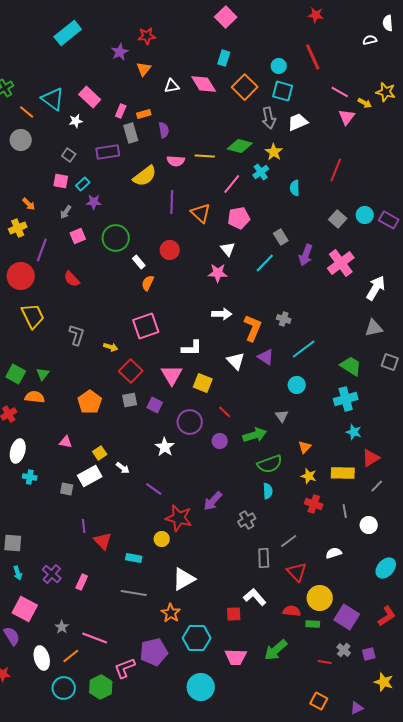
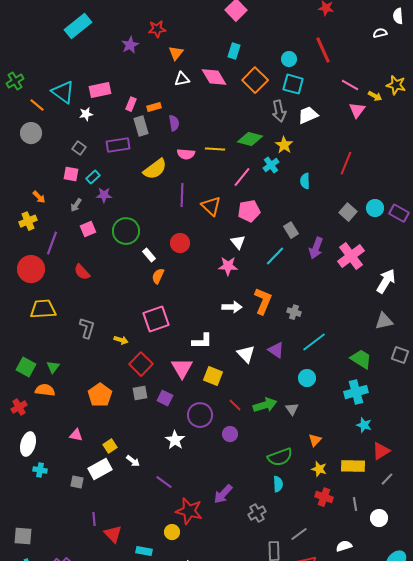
orange triangle: (144, 69) -> (176, 53), moved
pink rectangle: (90, 97) -> (100, 90), turned -55
yellow trapezoid: (33, 316) -> (43, 309), turned -68
orange L-shape: (253, 328) -> (263, 301), moved
green arrow: (255, 435) -> (265, 405), moved

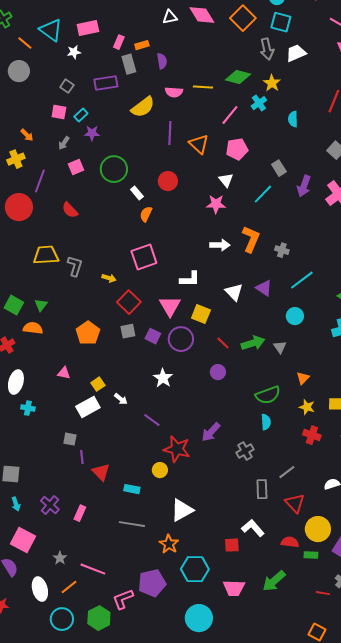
yellow trapezoid: (43, 309) -> (46, 255), moved
purple circle: (200, 415) -> (181, 339), moved
gray square: (77, 482) -> (70, 439), moved

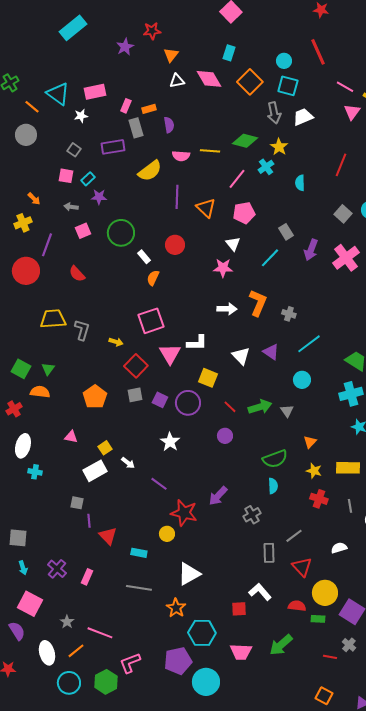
gray arrow: (64, 143) -> (71, 207), turned 64
pink triangle: (170, 306) -> (170, 354), moved
purple pentagon: (152, 583) -> (178, 661), moved

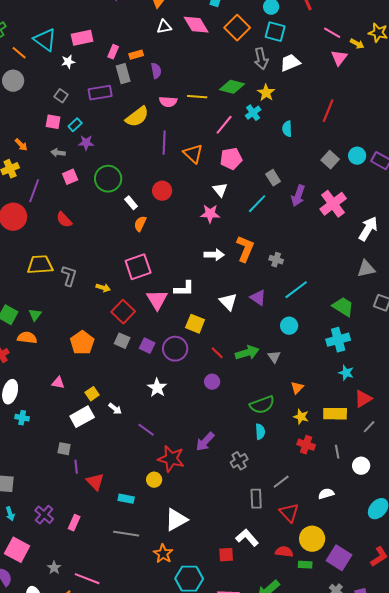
gray square: (135, 395) -> (122, 341), turned 35

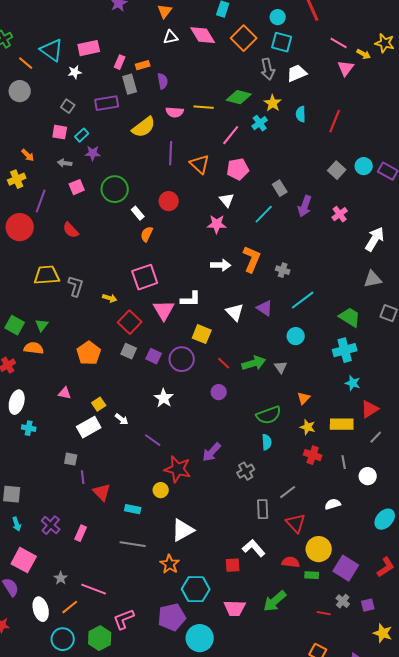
cyan semicircle: (287, 129) -> (301, 114), moved
pink cross: (333, 204) -> (340, 214), size x0.6

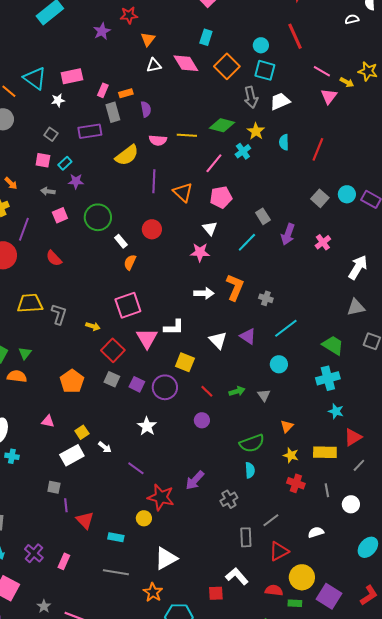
green arrow: (254, 363) -> (237, 391), size x0.7
red triangle: (296, 523) -> (279, 551), turned 45

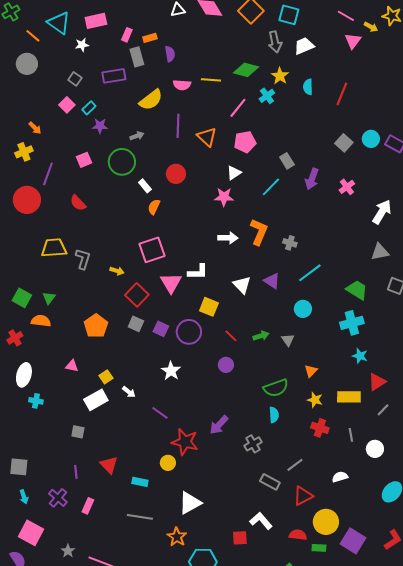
pink square: (43, 160) -> (67, 105), turned 35
gray arrow: (48, 191) -> (137, 136), moved, turned 152
white triangle: (210, 228) -> (234, 173), turned 35
purple line: (66, 505) -> (76, 472), moved
gray rectangle: (246, 537) -> (270, 482), turned -60

